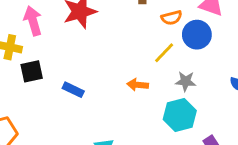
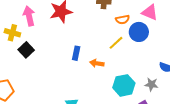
black square: (32, 71) -> (26, 50), turned -35
gray star: (186, 81) -> (151, 84), moved
blue rectangle: (73, 90) -> (76, 53), moved, turned 72

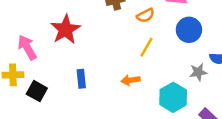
blue circle: (139, 32) -> (189, 30), moved
blue rectangle: (76, 53) -> (81, 79), moved
gray star: (151, 84) -> (198, 72), moved

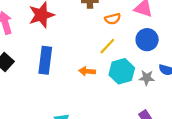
blue rectangle: (81, 79) -> (45, 60), size x1.6
cyan hexagon: (173, 97) -> (122, 71), moved

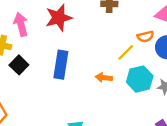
orange semicircle: (113, 19) -> (145, 37), moved

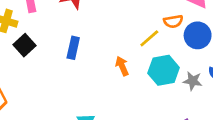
blue rectangle: (61, 65) -> (73, 48), size x0.7
orange arrow: (104, 78) -> (122, 66), turned 56

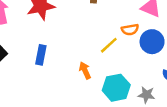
cyan hexagon: (164, 70) -> (116, 88), moved
gray star: (193, 81) -> (146, 95), moved

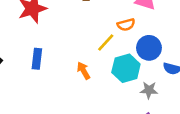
blue circle: (152, 42) -> (149, 48), moved
cyan hexagon: (116, 88) -> (126, 68), moved

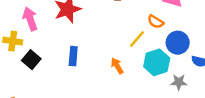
orange semicircle: (126, 25) -> (156, 22), turned 49

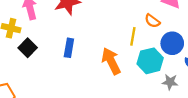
yellow line: (137, 39) -> (133, 36), turned -36
orange arrow: (117, 66) -> (111, 61), size x1.6

